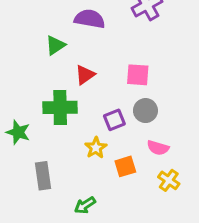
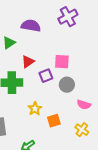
purple square: (114, 120) -> (46, 76), moved
pink semicircle: (158, 148) -> (84, 105), moved

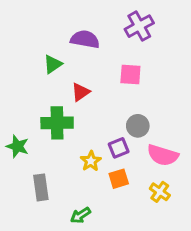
pink square: (62, 62) -> (130, 74), moved
purple square: (46, 76) -> (119, 148), moved
pink semicircle: (84, 105) -> (163, 155), size x1.5

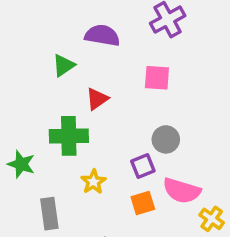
pink semicircle: (163, 155) -> (182, 191), moved
yellow star: (91, 161) -> (93, 182), moved
yellow cross: (160, 192) -> (212, 219), moved

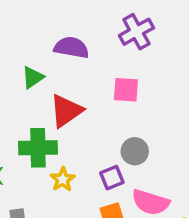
red triangle: (97, 99) -> (66, 111), size x1.5
yellow star: (93, 182) -> (63, 179), moved

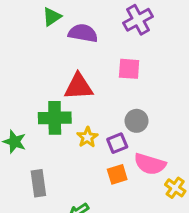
green triangle: (33, 77) -> (52, 17), moved
red triangle: (66, 111) -> (78, 87), turned 32
yellow star: (63, 179) -> (87, 137), moved

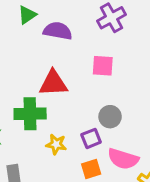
yellow star: (87, 137) -> (56, 144), moved, turned -30

